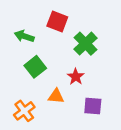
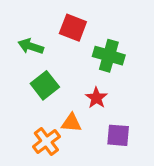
green cross: (85, 44) -> (109, 56), turned -30
orange cross: (24, 111) -> (46, 142), moved

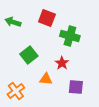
green arrow: (31, 46) -> (13, 22), moved
orange cross: (46, 142) -> (16, 91), moved

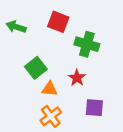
orange triangle: (46, 79) -> (50, 89), moved
orange cross: (16, 91) -> (51, 116), moved

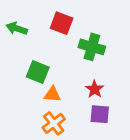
green square: (36, 68) -> (38, 72), turned -30
red star: (77, 78) -> (95, 89), moved

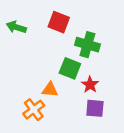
green square: (38, 72) -> (70, 68), moved
orange cross: (54, 123) -> (34, 110), moved

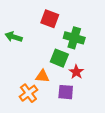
green arrow: (16, 27) -> (14, 37), moved
purple square: (95, 108) -> (66, 92), moved

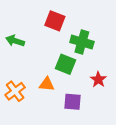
red star: (76, 72) -> (98, 79), moved
orange cross: (28, 93) -> (15, 91), moved

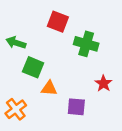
green square: (65, 64) -> (33, 67), moved
orange cross: (15, 91) -> (16, 109), moved

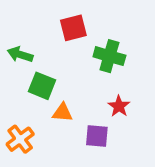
red square: (58, 22) -> (73, 28), turned -35
red star: (103, 83) -> (119, 106), moved

